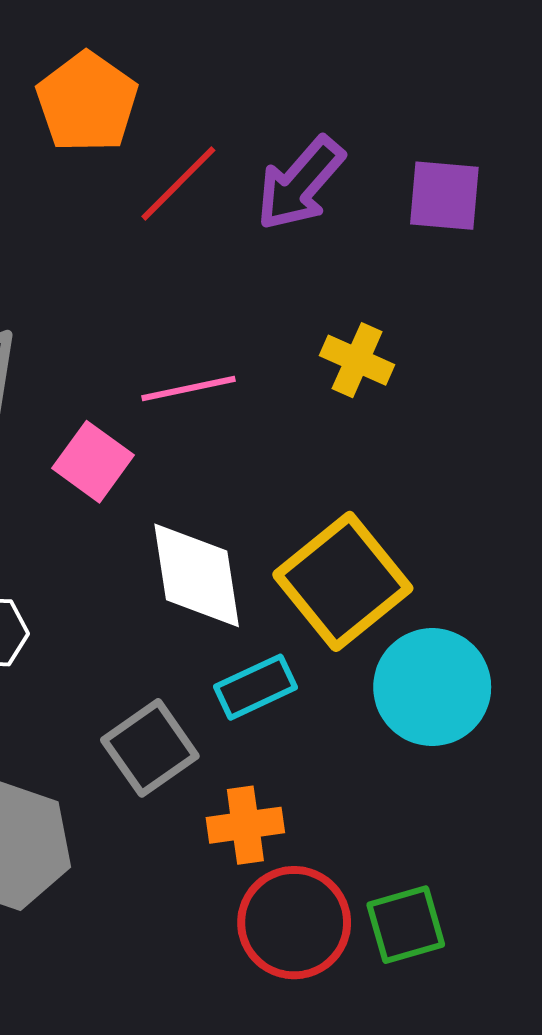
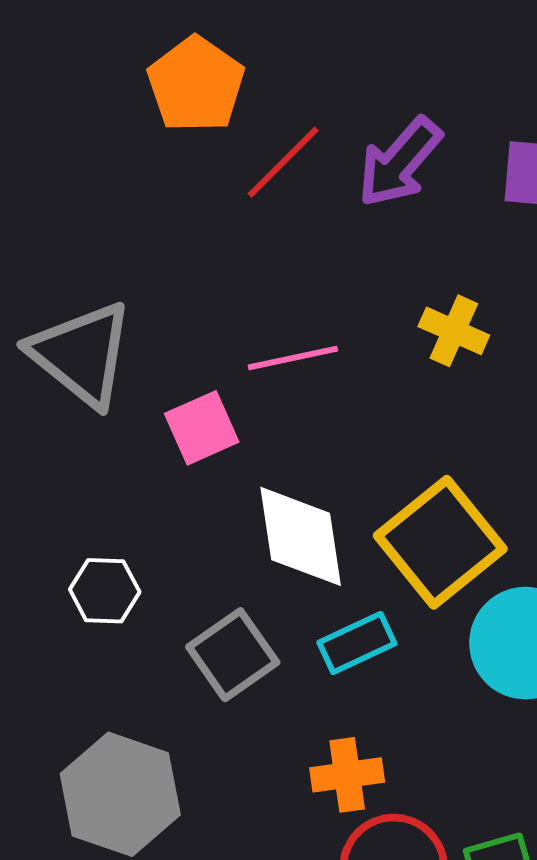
pink square: (93, 462) -> (202, 428), turned 30
gray square: (150, 748) -> (233, 655), moved

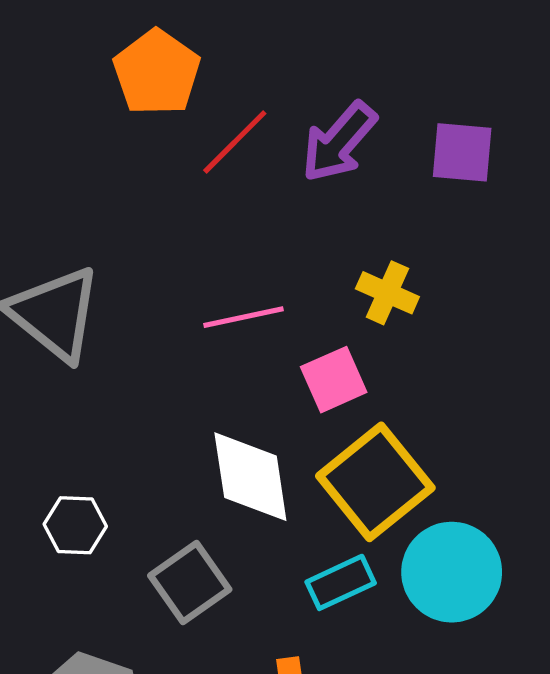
pink square: (202, 428) -> (334, 380), moved
cyan rectangle: (357, 643) -> (341, 582), moved

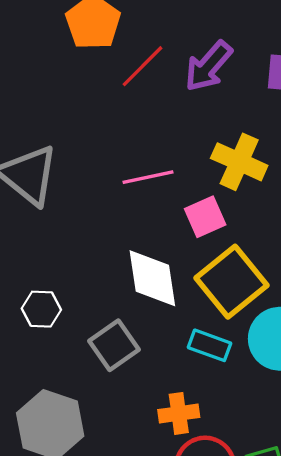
yellow cross: (387, 293) -> (239, 162), size x1.4
cyan rectangle: (341, 582) -> (210, 345), turned 45

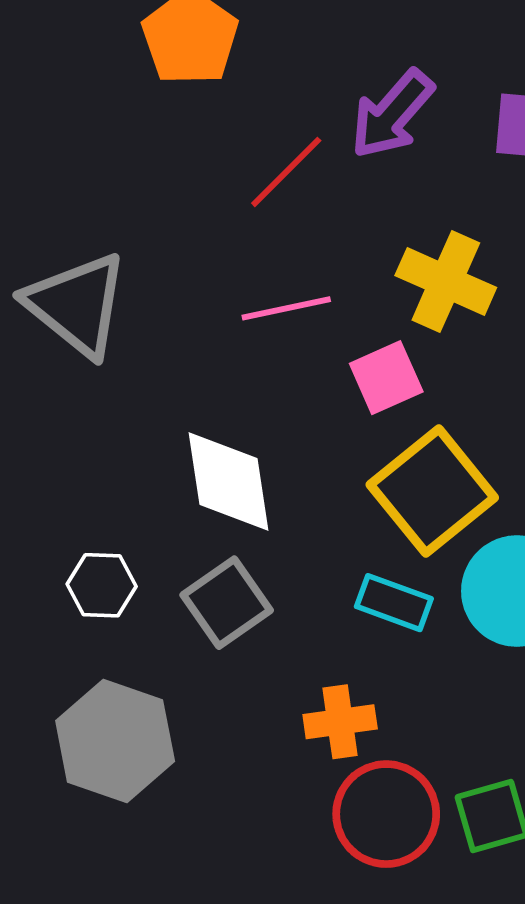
red line: (142, 66) -> (286, 172), moved
white diamond: (152, 278) -> (229, 481), moved
white hexagon: (41, 309) -> (102, 585), moved

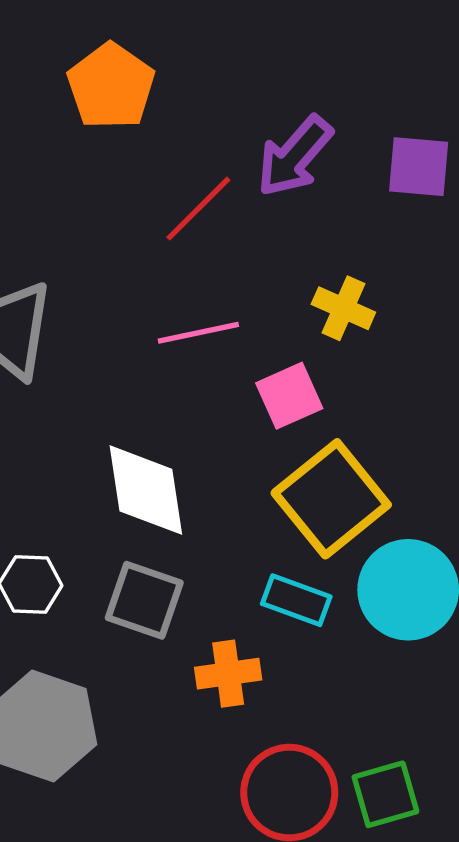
yellow cross: (446, 282) -> (343, 308), size x0.7
gray square: (227, 603) -> (144, 600), turned -36
orange cross: (340, 722) -> (228, 674), moved

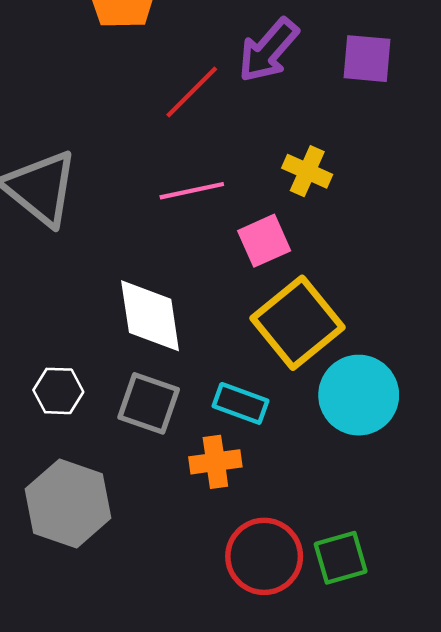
cyan rectangle: (296, 600) -> (240, 403), moved

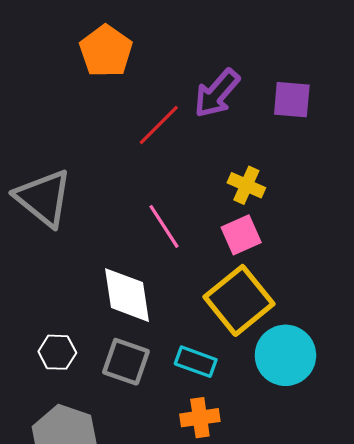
pink line: (192, 191) -> (164, 226), moved, turned 69
pink square: (264, 241) -> (241, 235), moved
orange cross: (215, 462) -> (200, 418), moved

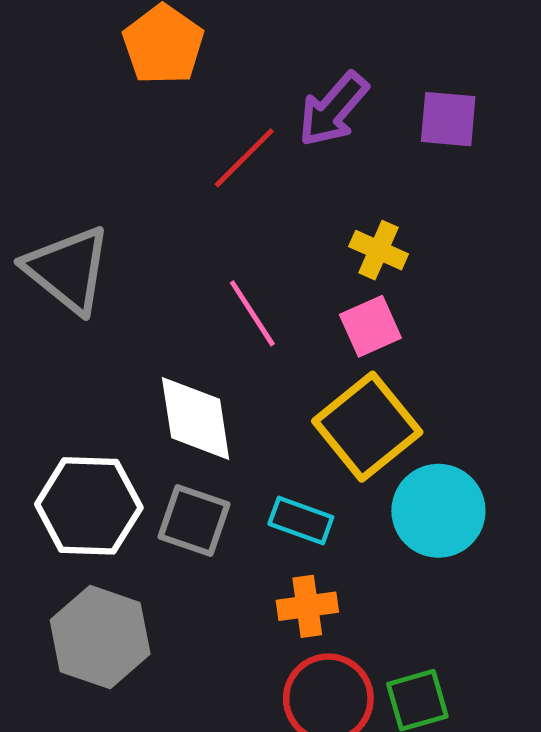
white hexagon: (57, 352) -> (89, 506), size x1.8

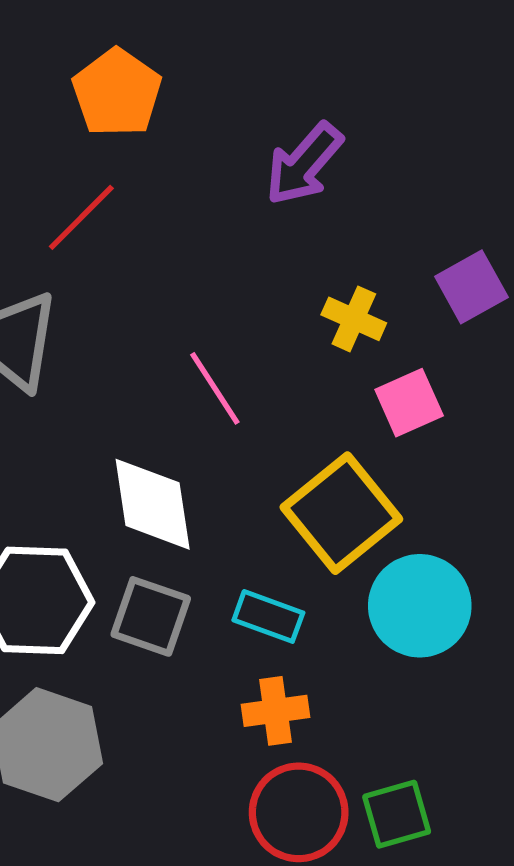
purple square: (448, 119) -> (471, 287), moved, turned -34
red line: (244, 158) -> (81, 217), moved
pink square: (370, 326) -> (409, 403), moved

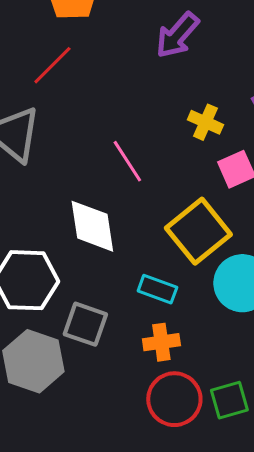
gray square: (151, 616) -> (85, 324), moved

